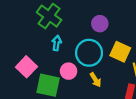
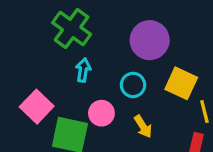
purple circle: (100, 24) -> (150, 40), size x1.5
cyan circle: (89, 53) -> (133, 85), size x0.6

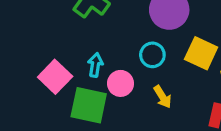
cyan arrow: (83, 70) -> (95, 65), moved

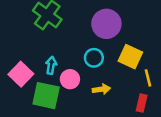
yellow arrow: (162, 97) -> (101, 89), turned -66

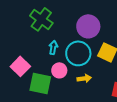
cyan circle: (94, 58) -> (78, 53), size x1.6
cyan arrow: (51, 65) -> (53, 47), moved

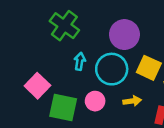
pink circle: (59, 70) -> (95, 101), moved
yellow arrow: (84, 78) -> (132, 101), moved

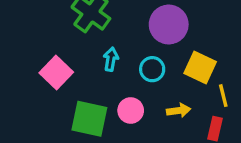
cyan circle: (112, 69) -> (152, 69), size x0.6
pink square: (37, 86) -> (56, 72), moved

